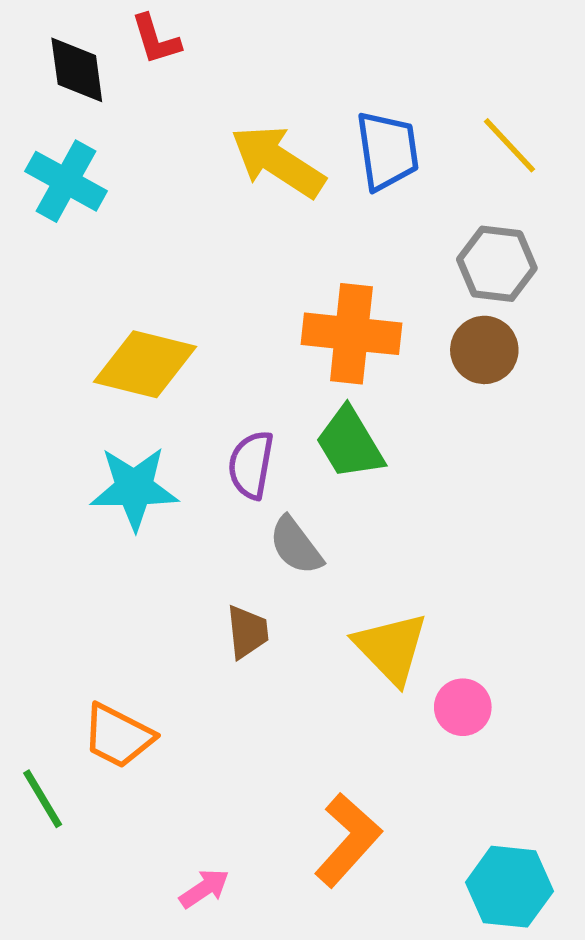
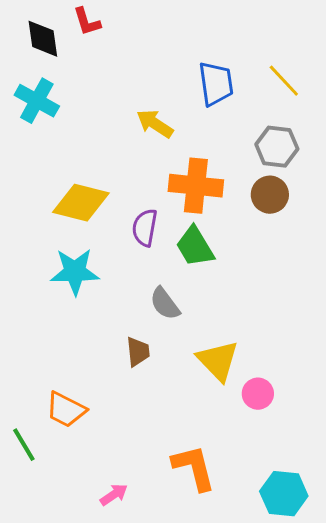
yellow arrow: (278, 161) -> (155, 124), moved, size x0.7
purple semicircle: (251, 465) -> (145, 228), moved
orange L-shape: (348, 840) -> (194, 468), turned -56

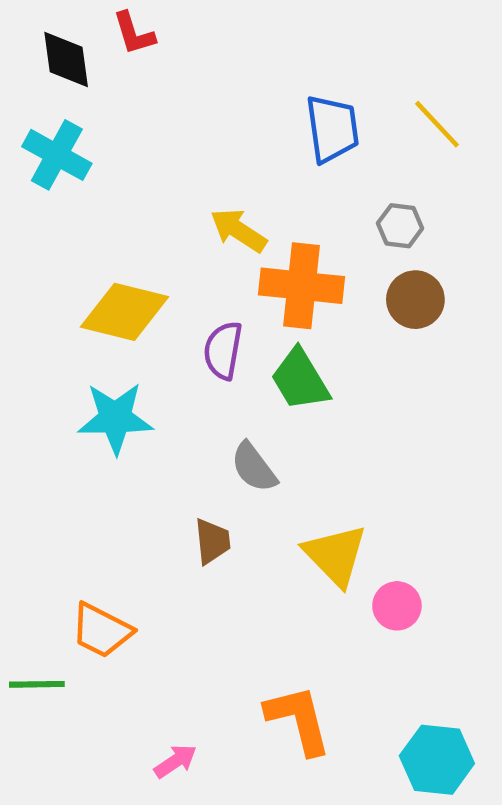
yellow arrow: (155, 124) -> (238, 230), moved
gray hexagon: (277, 147) -> (400, 226), moved, size x0.7
green line: (24, 445) -> (37, 684), turned -60

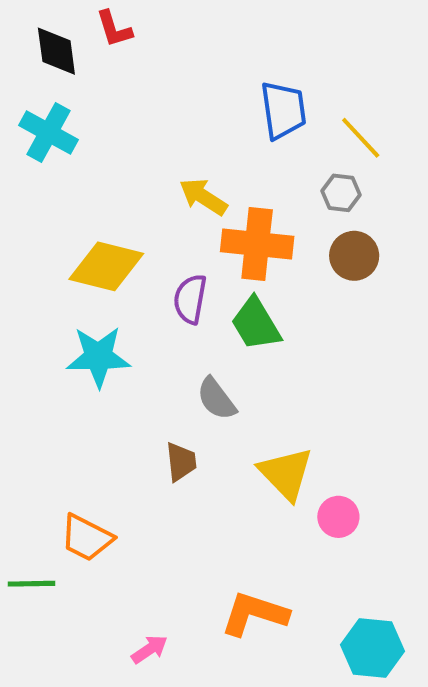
yellow line: (437, 124) -> (361, 138), moved
orange L-shape: (298, 720) -> (254, 614), turned -58

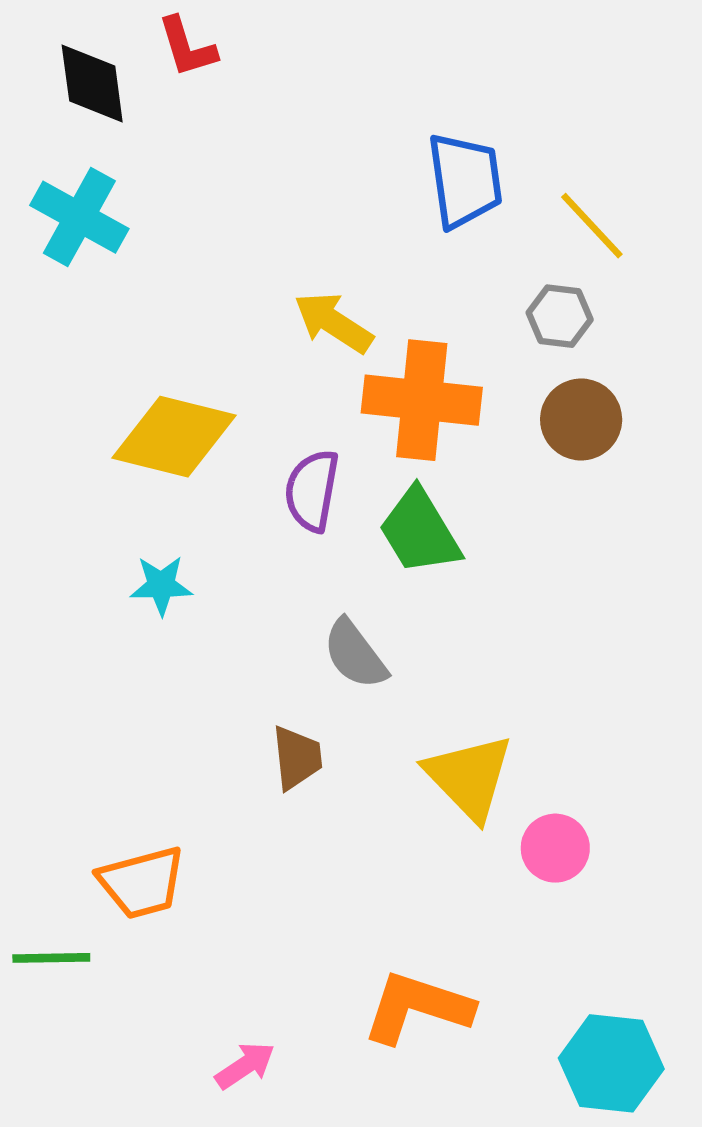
cyan star: (98, 357) -> (161, 585), size x0.6
orange trapezoid: (87, 538) -> (142, 883), turned -42

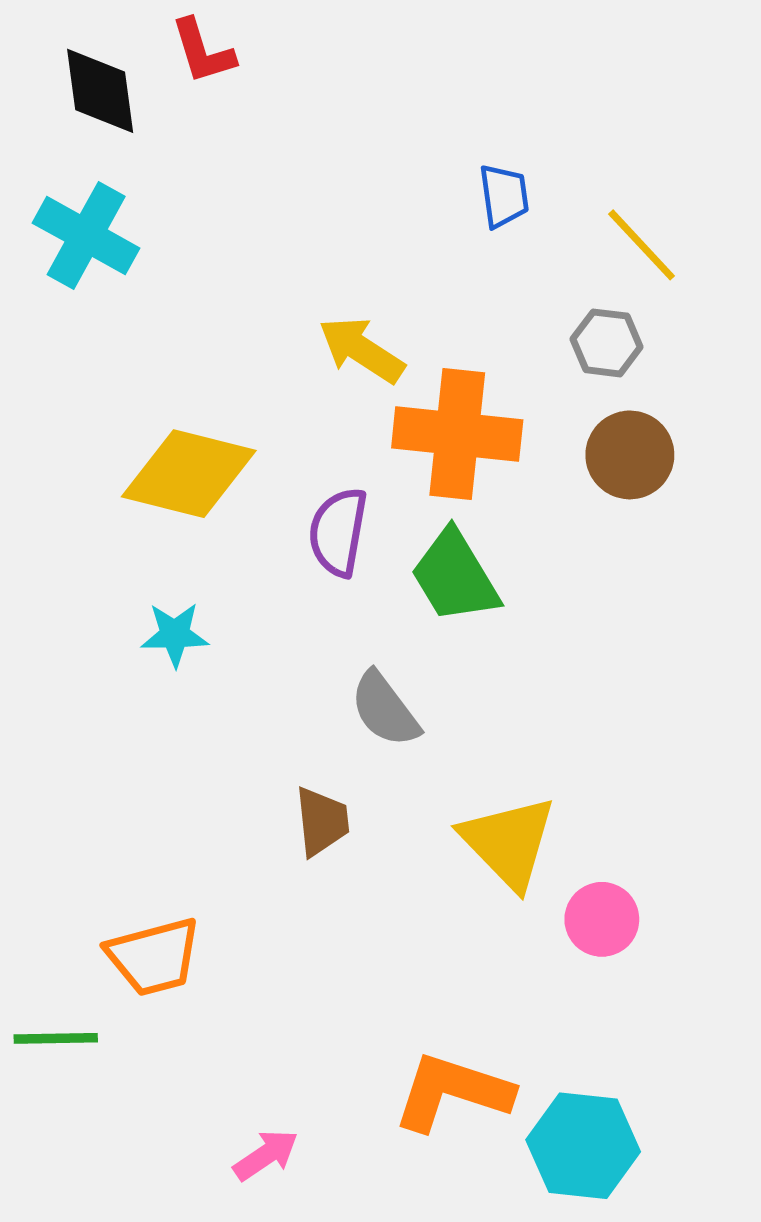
blue trapezoid: (465, 180) -> (504, 196), size x0.6
cyan hexagon: (611, 1063) -> (583, 1146), moved

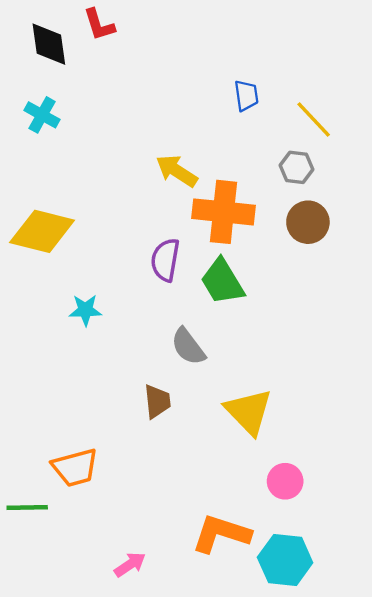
cyan cross: (86, 236) -> (42, 115), size x0.7
yellow diamond: (189, 474) -> (42, 231), moved
pink circle: (602, 919) -> (285, 481), moved

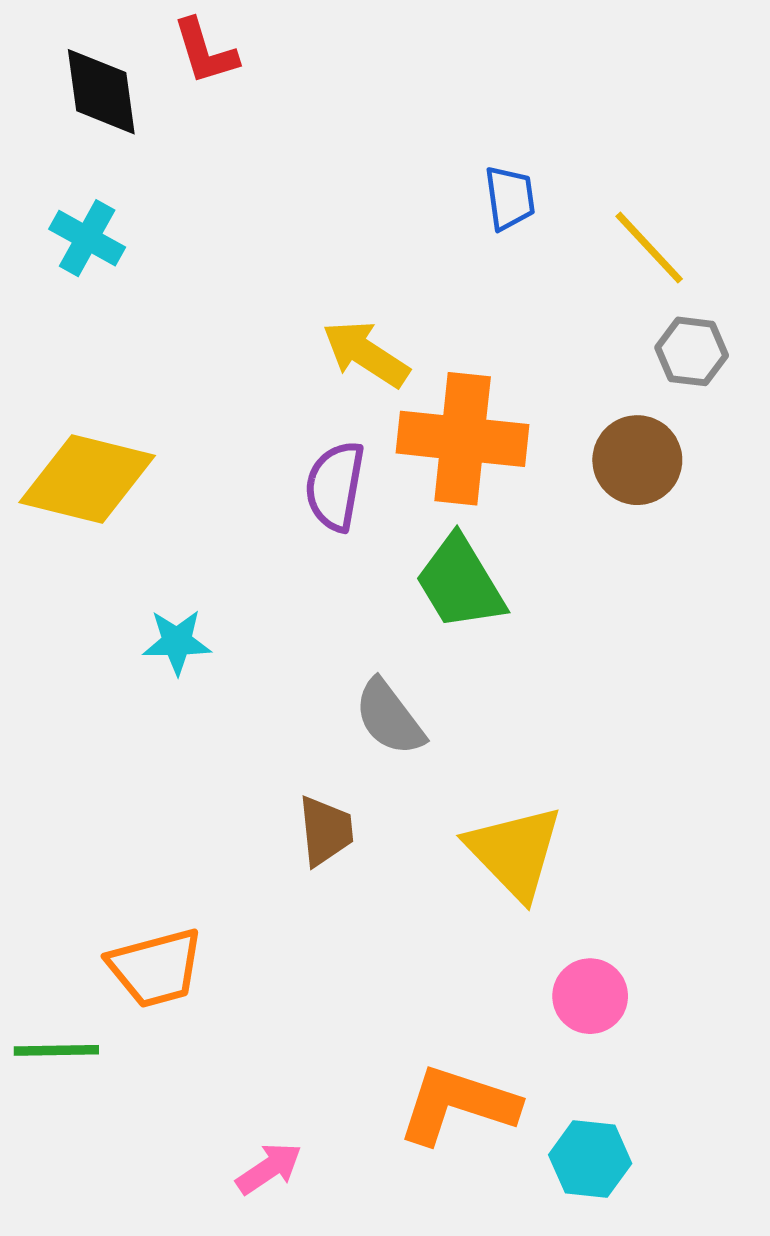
gray hexagon: (297, 167) -> (692, 351), moved
purple semicircle: (165, 260) -> (335, 486), moved
cyan hexagon: (285, 560) -> (590, 1159), size x0.7

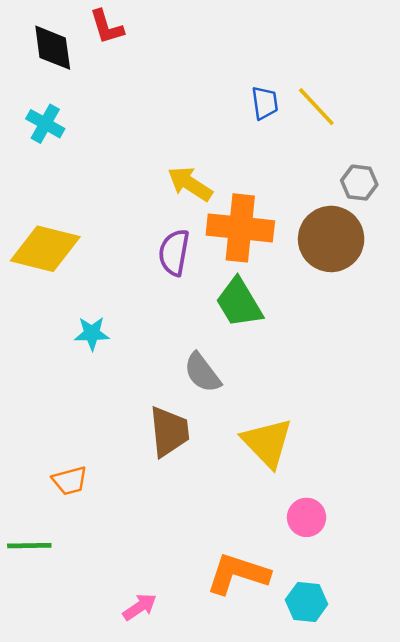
yellow line: (649, 248) -> (316, 107), moved
brown circle: (637, 460) -> (331, 239), size x1.4
brown trapezoid: (326, 831) -> (169, 432), size x1.4
orange trapezoid: (156, 968) -> (70, 481), moved, size x0.7

